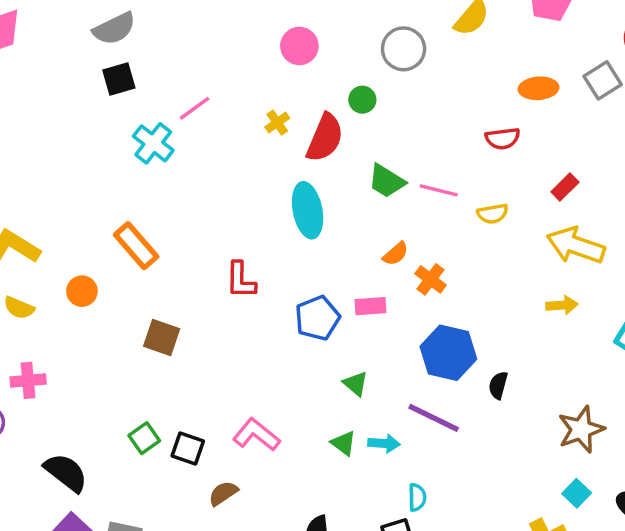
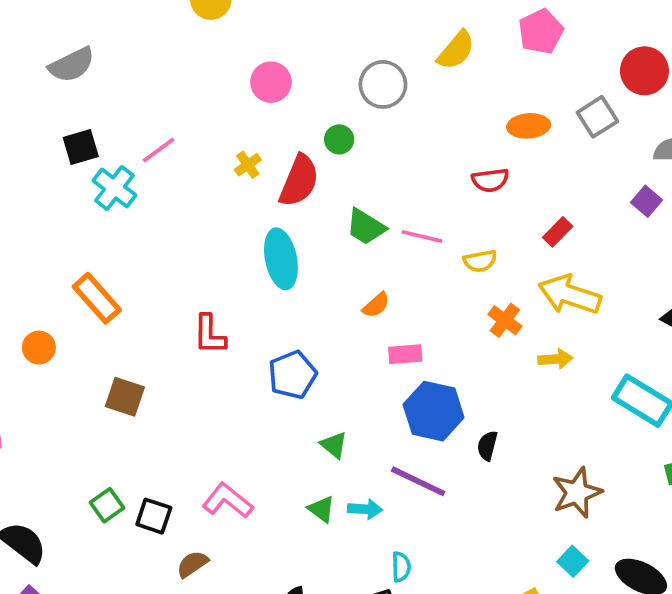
black square: (119, 79) -> (81, 147), moved
orange cross: (430, 279) -> (505, 320), moved
pink rectangle: (370, 306) -> (405, 354), moved

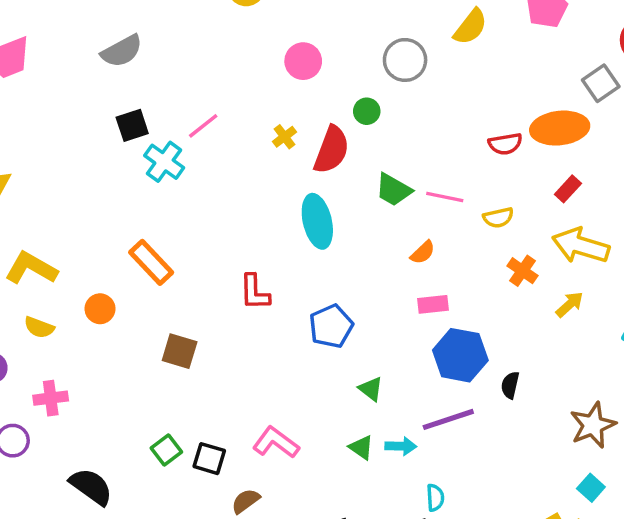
orange ellipse: (529, 126) -> (560, 128), moved, size x1.5
orange semicircle: (376, 305) -> (423, 252), moved
yellow arrow: (555, 359) -> (570, 304), turned -36
purple line: (418, 481) -> (448, 419), turned -42

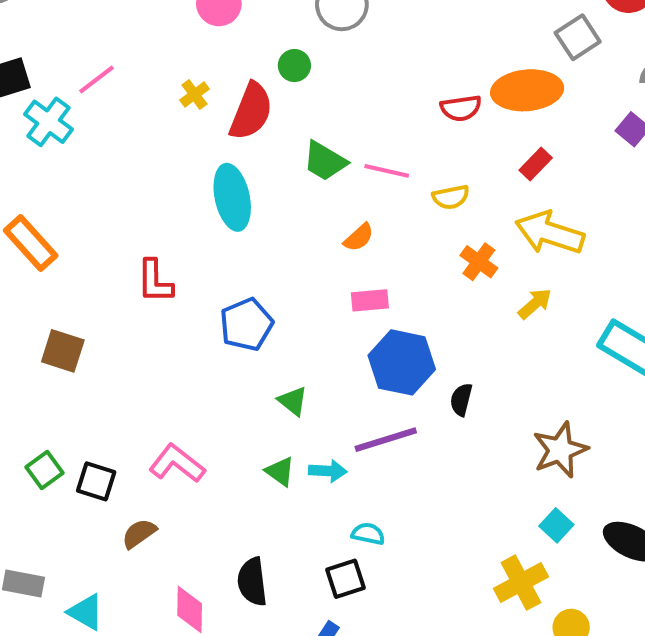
cyan semicircle: (435, 498) -> (368, 534), turned -76

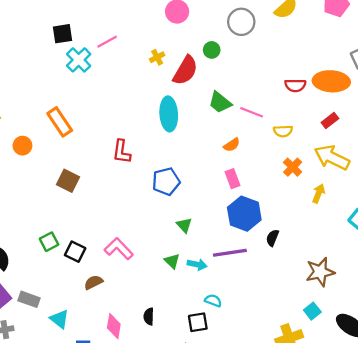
pink rectangle: (370, 300) -> (233, 179), turned 66
yellow arrow: (535, 304) -> (319, 193), turned -36
black semicircle: (252, 582) -> (149, 316), size x0.7

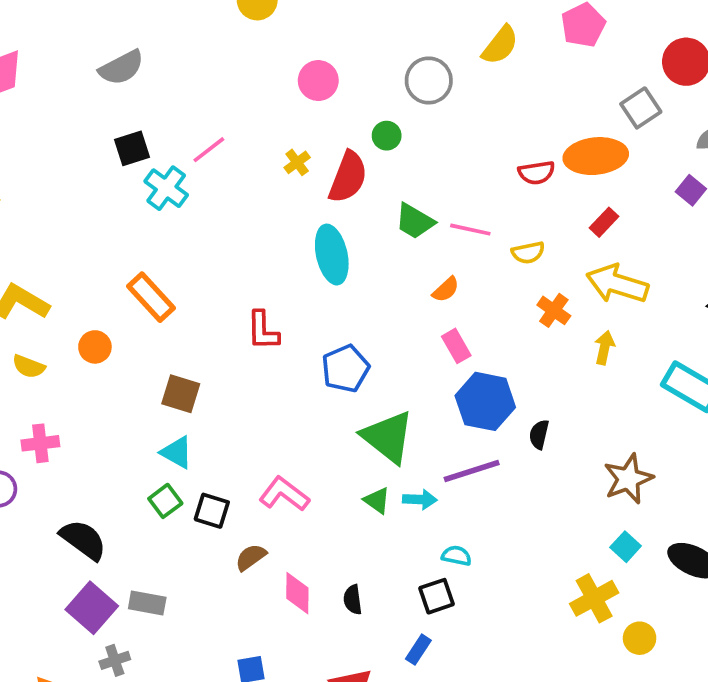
green triangle: (184, 225) -> (388, 437), size x2.0
cyan triangle: (59, 319) -> (177, 452), moved
pink diamond: (114, 326) -> (297, 593), moved

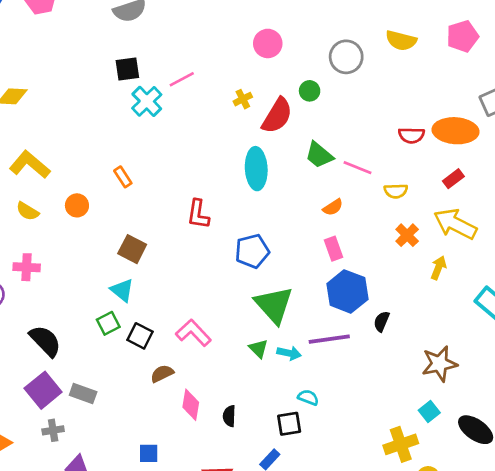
yellow semicircle: (500, 45) -> (401, 40), turned 56
orange rectangle: (151, 297) -> (123, 177), size x0.6

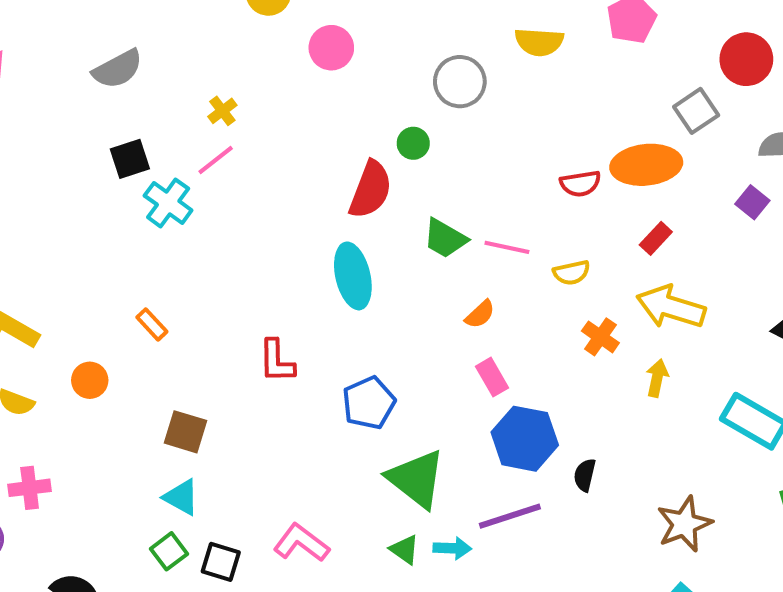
pink circle: (268, 43) -> (331, 48), moved
yellow cross: (243, 99) -> (222, 111), moved

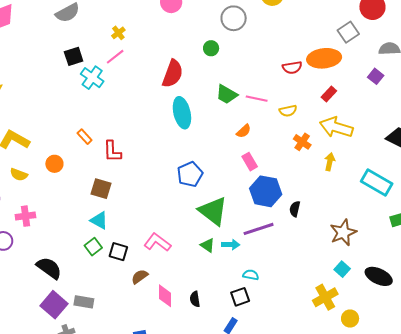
red semicircle: (371, 190) -> (173, 74), moved
red L-shape: (277, 361) -> (112, 151), moved

